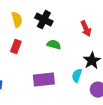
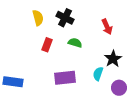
red rectangle: (16, 47) -> (47, 45), moved

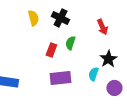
green semicircle: (75, 43) -> (70, 43), turned -88
red rectangle: (47, 45) -> (51, 50), moved

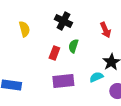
yellow semicircle: (33, 18) -> (24, 29), moved
cyan semicircle: (93, 74) -> (96, 77), turned 48

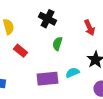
red rectangle: (54, 53) -> (20, 51), moved, turned -72
cyan semicircle: (96, 77) -> (72, 73), moved

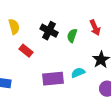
black cross: (47, 19) -> (49, 31), moved
green semicircle: (57, 44) -> (72, 36), moved

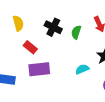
purple rectangle: (53, 79) -> (39, 69), moved

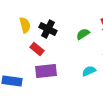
black cross: (53, 27) -> (48, 29), moved
green semicircle: (76, 32) -> (83, 34), turned 40

